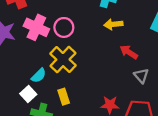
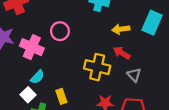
yellow arrow: (113, 24) -> (121, 29), moved
pink cross: (36, 27) -> (32, 47), moved
yellow cross: (63, 60) -> (97, 67), moved, turned -30

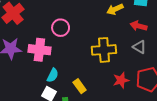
red arrow: (122, 53) -> (139, 26), moved

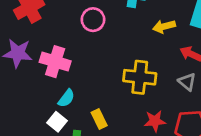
pink circle: (61, 28) -> (93, 20), moved

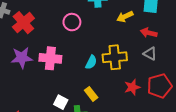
cyan semicircle: (66, 98) -> (91, 62), moved

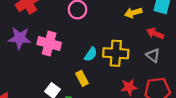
yellow rectangle: (91, 94) -> (82, 78), moved

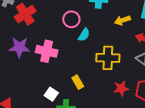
cyan semicircle: (91, 54) -> (84, 35), moved

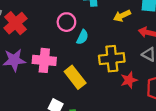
yellow rectangle: (78, 82) -> (75, 77), moved, size x1.5
red star: (121, 88) -> (129, 80), moved

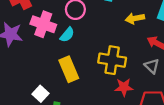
cyan semicircle: (82, 37) -> (67, 35), moved
pink cross: (44, 60) -> (43, 24), moved

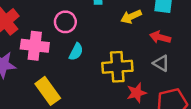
cyan semicircle: (67, 35) -> (76, 52), moved
yellow rectangle: (69, 69) -> (48, 91), moved

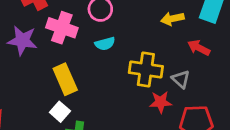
cyan semicircle: (76, 52) -> (105, 44), turned 36
gray triangle: (161, 63) -> (181, 79), moved

